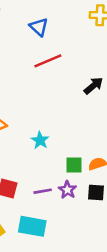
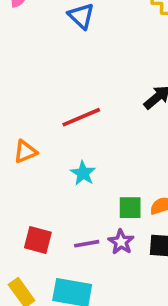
red line: (48, 61) -> (81, 117), moved

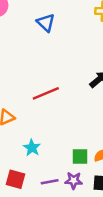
cyan star: (83, 173) -> (32, 148), moved
purple star: (121, 242) -> (74, 181), turned -30

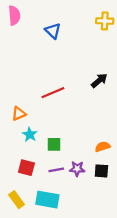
cyan star: (32, 148) -> (30, 135), moved
green square: (80, 157) -> (54, 144), moved

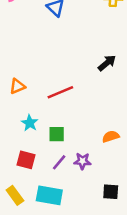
red line: (53, 93) -> (60, 92), moved
orange triangle: (19, 114) -> (17, 86), moved
purple line: (56, 170) -> (59, 162), turned -40
black square: (101, 171) -> (111, 192), moved

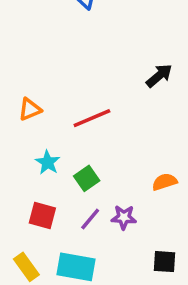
green square: (57, 134) -> (87, 178), turned -35

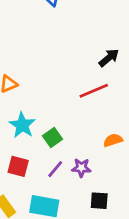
red line: (92, 118) -> (94, 91), moved
cyan star: (48, 162) -> (22, 125), size x1.4
black square: (165, 262) -> (99, 201), moved

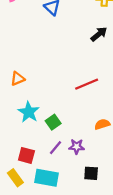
black arrow: (109, 58) -> (99, 34), moved
red square: (18, 166) -> (26, 155), moved

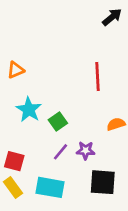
red line: (87, 84) -> (97, 77), turned -70
red square: (26, 155) -> (14, 161), moved
black square: (91, 173) -> (103, 182), size x1.5

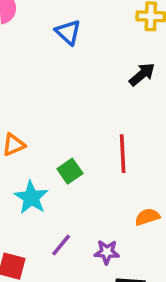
green square: (58, 121) -> (70, 171), moved
purple line: (60, 152) -> (61, 245), moved

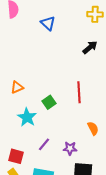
orange semicircle: (147, 217) -> (93, 128), turned 80

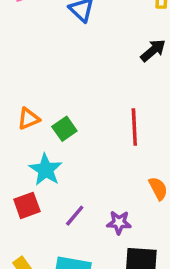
green square: (49, 102) -> (64, 129), moved
red square: (16, 156) -> (27, 205), moved, turned -35

